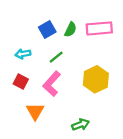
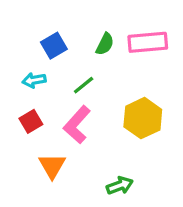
blue square: (47, 30) -> (54, 46), moved
red square: (21, 81) -> (31, 121), turned 32

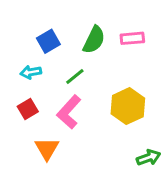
pink rectangle: (148, 42) -> (132, 38), size x0.7
green semicircle: (105, 44) -> (94, 40), size x1.4
green arrow: (120, 186) -> (148, 158), moved

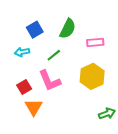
pink rectangle: (132, 38) -> (95, 42), moved
red square: (28, 109) -> (24, 87), moved
pink L-shape: (69, 112) -> (50, 81), turned -65

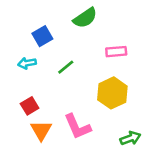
green semicircle: (68, 29) -> (85, 18), moved, turned 30
pink L-shape: (50, 81) -> (77, 127), moved

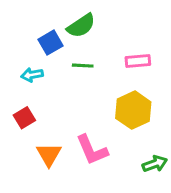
green semicircle: (85, 18) -> (81, 26), moved
green line: (66, 67) -> (83, 66), moved, turned 42
red square: (30, 106) -> (24, 118), moved

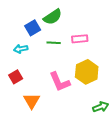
pink rectangle: (138, 61) -> (80, 39), moved
pink L-shape: (92, 150) -> (60, 82), moved

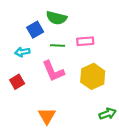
green semicircle: (53, 17) -> (56, 18), turned 48
pink L-shape: (60, 82) -> (53, 71), moved
orange triangle: (32, 101) -> (47, 116), moved

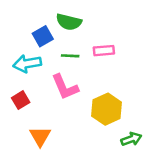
cyan arrow: (22, 52) -> (27, 64), size x1.5
yellow hexagon: (93, 76) -> (107, 109), moved
orange triangle: (47, 116) -> (40, 136), moved

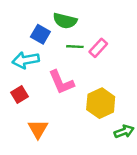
blue square: (43, 36) -> (40, 34), turned -30
pink rectangle: (104, 51) -> (98, 48), turned -42
green line: (70, 56) -> (75, 47), moved

